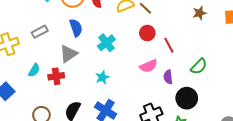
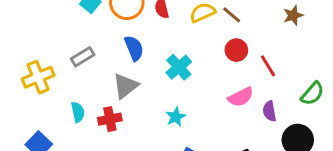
brown star: (199, 13) -> (293, 15), moved
cyan semicircle: (34, 70) -> (78, 112), turned -40

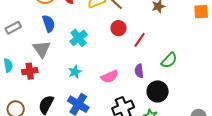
red line: (268, 66) -> (140, 40), turned 63
gray triangle: (125, 86) -> (42, 49), turned -30
pink semicircle: (241, 97) -> (110, 77), moved

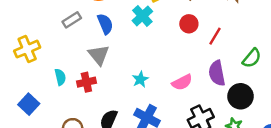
gray rectangle: (13, 28) -> (72, 20), moved
cyan cross: (79, 38) -> (142, 16), moved
purple semicircle: (139, 71) -> (217, 73), size x1.5

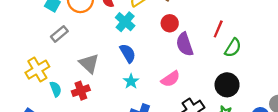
blue semicircle: (105, 24) -> (128, 53), moved
red line: (215, 36) -> (218, 29), moved
yellow cross: (27, 49) -> (37, 70), moved
purple semicircle: (217, 73) -> (185, 44), moved

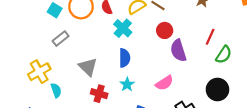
blue semicircle: (128, 53) -> (125, 58), turned 30
red cross: (81, 91) -> (99, 94), moved, turned 35

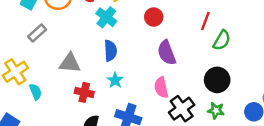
purple semicircle: (178, 51) -> (167, 53), moved
gray triangle: (88, 67) -> (70, 63), turned -36
pink semicircle: (164, 83) -> (161, 88), moved, turned 114

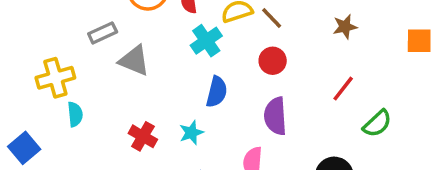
green semicircle: (222, 40) -> (377, 124), moved
blue semicircle: (110, 51) -> (217, 92), moved
gray triangle: (70, 63) -> (134, 61), moved

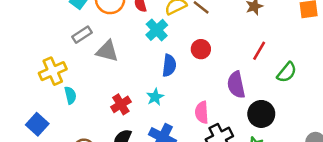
red circle: (273, 61) -> (201, 49), moved
purple semicircle: (275, 116) -> (236, 85), moved
red cross: (143, 136) -> (121, 104), turned 36

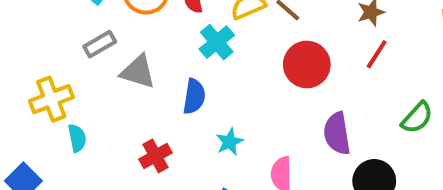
red circle: (201, 49) -> (307, 64), moved, size x1.5
red line: (259, 51) -> (377, 54), moved
blue semicircle: (169, 65) -> (194, 96), moved
cyan star: (155, 97) -> (230, 142), moved

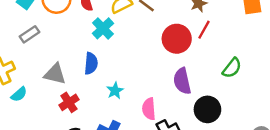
red circle: (307, 64) -> (177, 39), moved
gray triangle: (138, 72) -> (55, 74), moved
cyan semicircle: (77, 138) -> (19, 94), turned 63

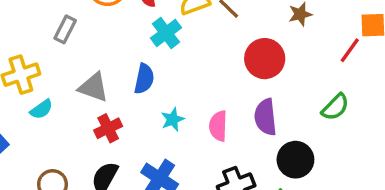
red line: (204, 30) -> (350, 50), moved
gray rectangle: (30, 34) -> (65, 29), turned -36
pink semicircle: (149, 109) -> (218, 126), moved

